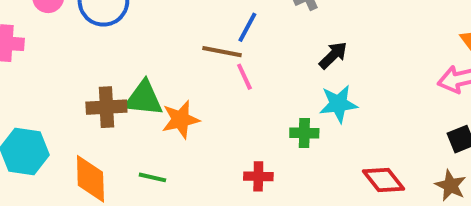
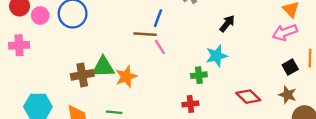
black arrow: (333, 55) -> (227, 24), moved
red cross: (258, 176) -> (190, 104), moved

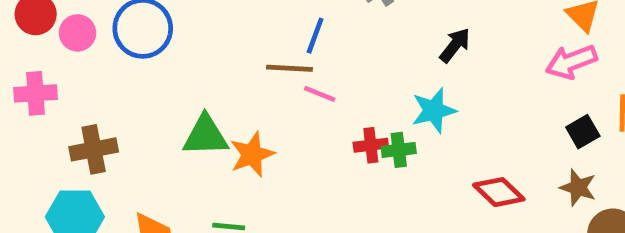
pink line: (160, 47) -> (320, 94), turned -35
brown cross: (82, 75) -> (94, 149), moved
red cross: (190, 104) -> (371, 145), moved

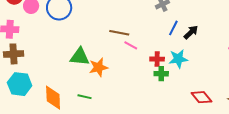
blue line: (315, 36) -> (173, 28), moved
red cross: (371, 145) -> (157, 59), moved
brown cross: (94, 149) -> (14, 54), moved

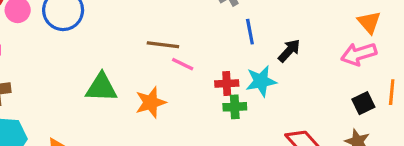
blue line: (173, 28) -> (250, 32), turned -35
black arrow: (191, 32) -> (289, 51), moved
orange star: (99, 67) -> (151, 102), moved

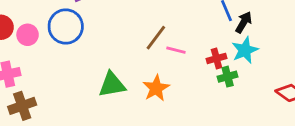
brown line: (163, 45) -> (156, 38), turned -48
black arrow: (289, 51) -> (244, 22), moved

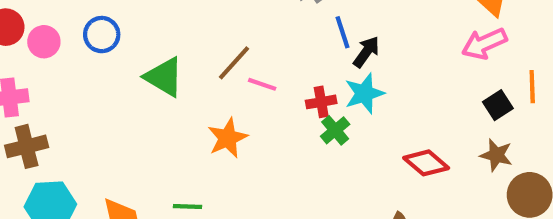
blue circle: (66, 27) -> (102, 35), size x0.7
green cross: (228, 77) -> (335, 130), turned -30
green triangle: (112, 85) -> (164, 77), moved, turned 36

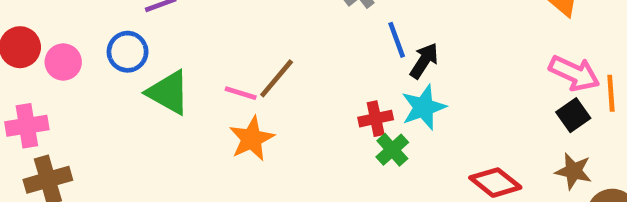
pink arrow: (484, 44) -> (574, 73), moved, turned -129
green triangle: (164, 77) -> (168, 92), moved
pink line: (262, 84) -> (241, 93), moved
orange star: (228, 138) -> (252, 139), moved

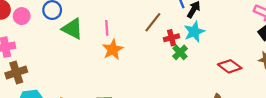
brown line: (277, 78) -> (153, 22), moved
pink line: (241, 93) -> (107, 28), turned 72

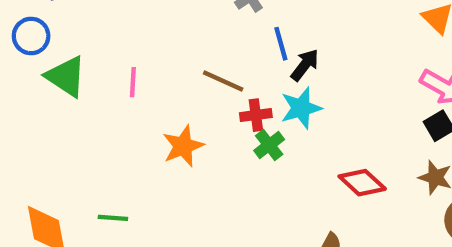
brown line: (153, 22) -> (223, 81), turned 70
orange star: (113, 49) -> (183, 146), moved

